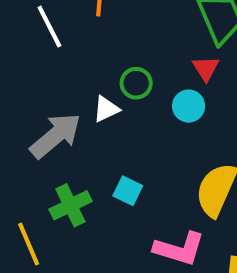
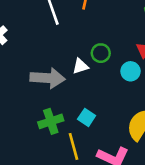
gray arrow: (56, 136) -> (48, 78), turned 36
yellow line: (29, 244) -> (74, 146), moved

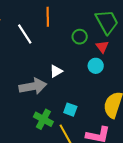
green circle: (101, 53) -> (80, 37), moved
green cross: (51, 121) -> (43, 119), turned -30

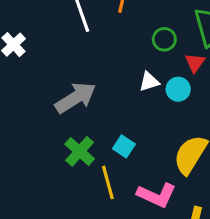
white triangle: (56, 71) -> (149, 82), moved
gray arrow: (33, 86) -> (76, 98), turned -36

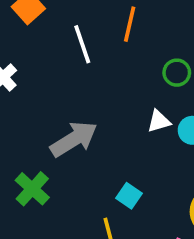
green cross: (80, 151) -> (32, 189), moved

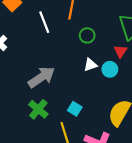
green circle: (177, 73) -> (87, 35), moved
green cross: (32, 189) -> (38, 109), moved

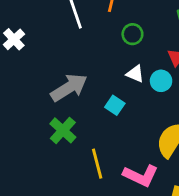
white triangle: (90, 65) -> (135, 74), turned 40
cyan square: (75, 109) -> (115, 105), moved

